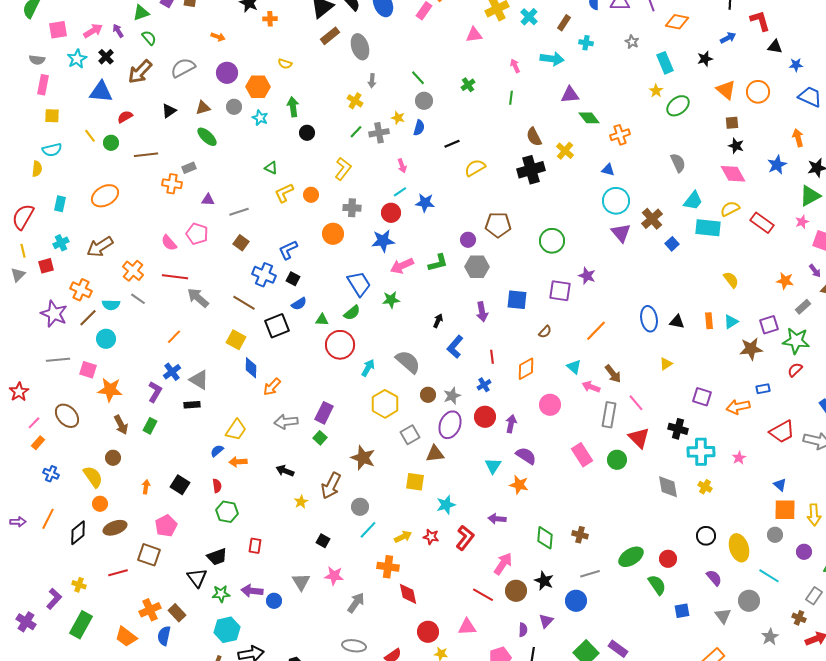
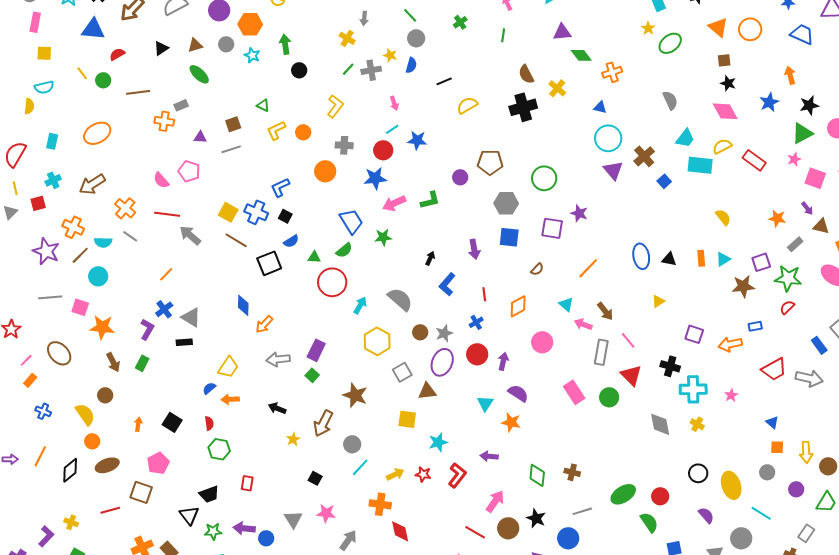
brown square: (241, 243) -> (233, 124), moved, turned 35
gray hexagon: (477, 267) -> (506, 203), moved
yellow square: (236, 340) -> (228, 212), moved
orange square: (785, 510) -> (777, 447), size x0.6

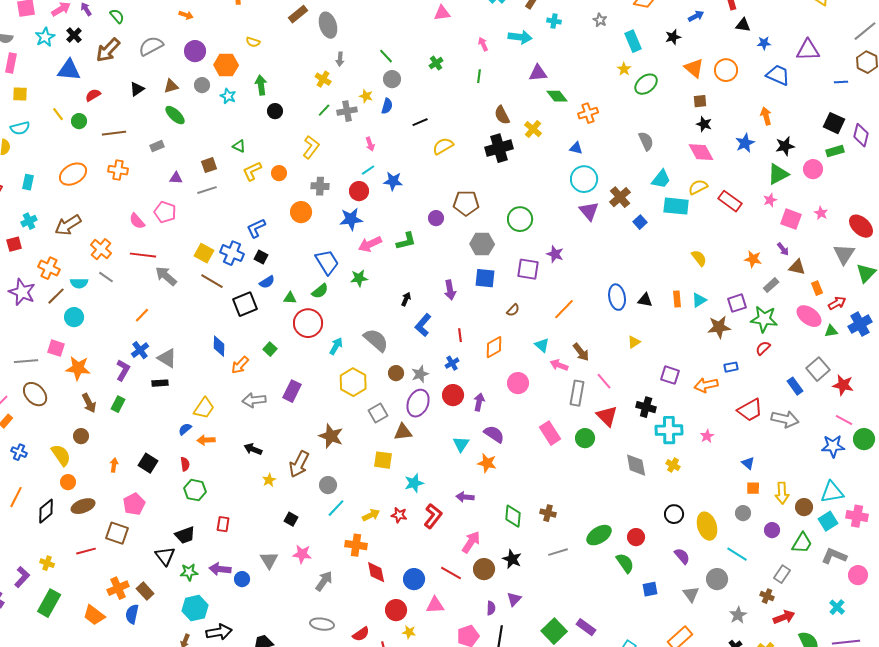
orange cross: (164, 121) -> (118, 170), moved
gray line: (50, 297) -> (26, 361), moved
green square: (312, 375) -> (270, 349), moved
blue circle: (568, 538) -> (414, 579), moved

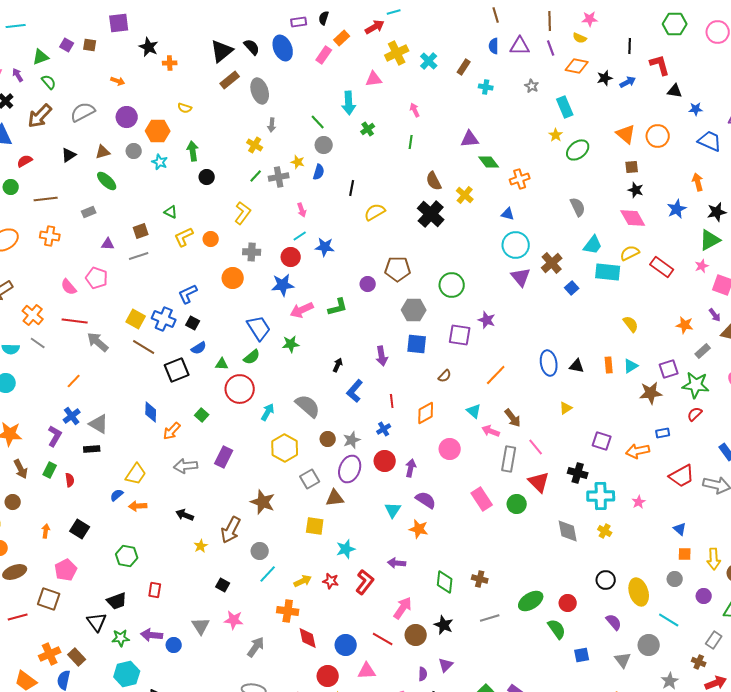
cyan arrow: (520, 37) -> (349, 103), moved, turned 80
black star: (673, 37) -> (605, 78), moved
black line: (420, 122) -> (352, 188), turned -56
black cross: (499, 148) -> (431, 214), turned -32
red semicircle: (185, 464) -> (70, 480), moved

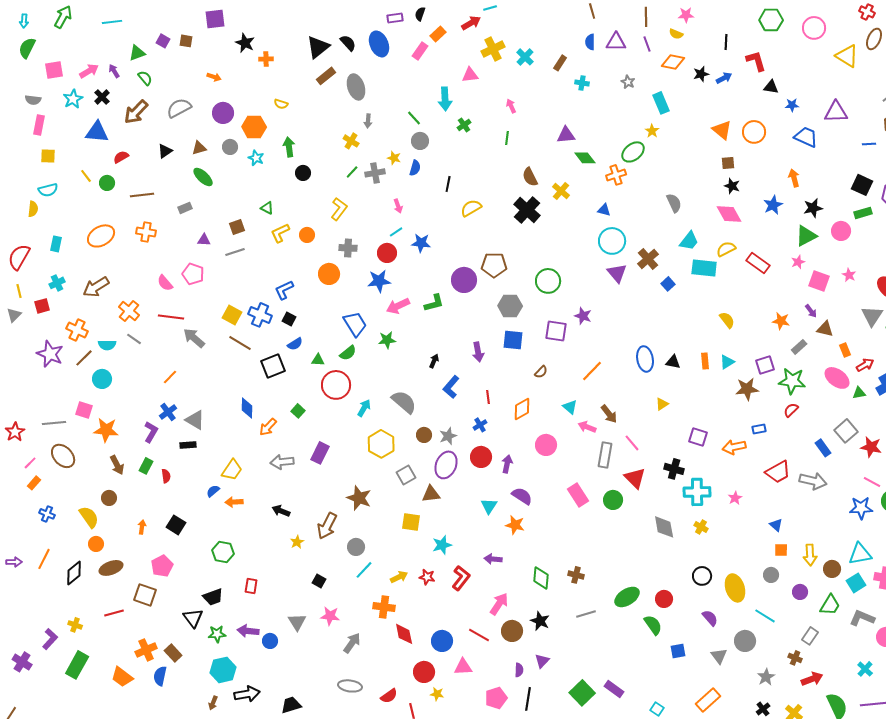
green ellipse: (578, 150) -> (633, 152), moved
purple circle: (368, 284) -> (464, 280), size x1.6

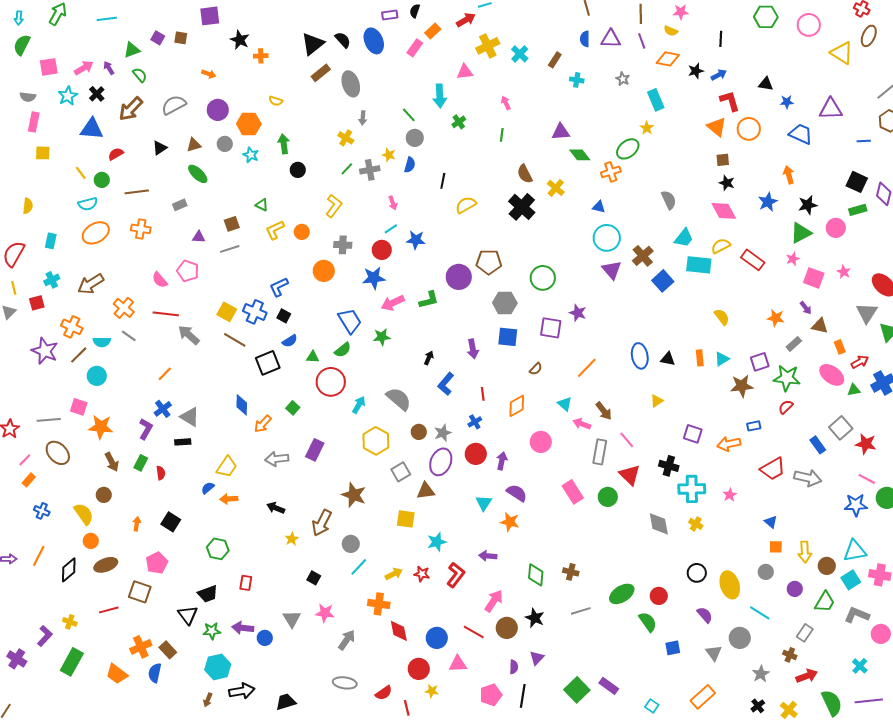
red L-shape: (756, 61) -> (730, 101), moved
cyan semicircle: (48, 190) -> (88, 204), moved
blue square: (668, 284) -> (663, 281), size x1.5

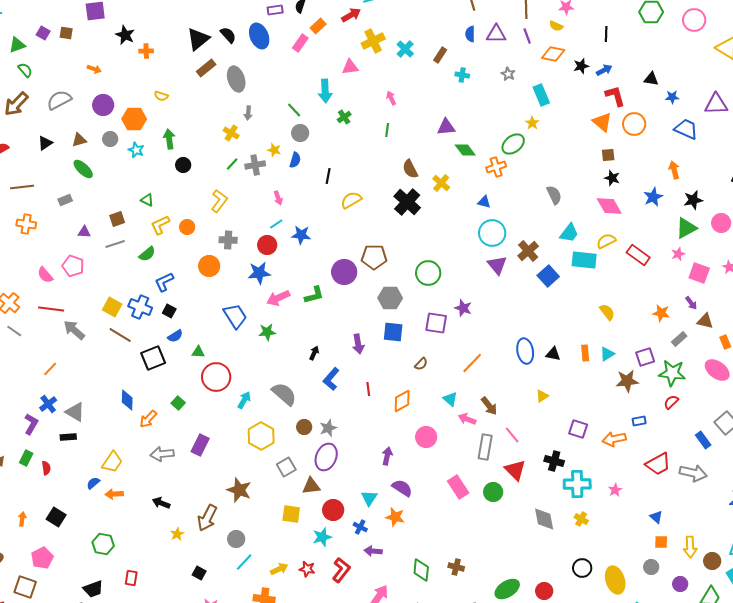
green semicircle: (343, 350) -> (147, 254), moved
blue cross: (475, 422) -> (360, 527), moved, turned -32
red circle: (476, 454) -> (333, 510), moved

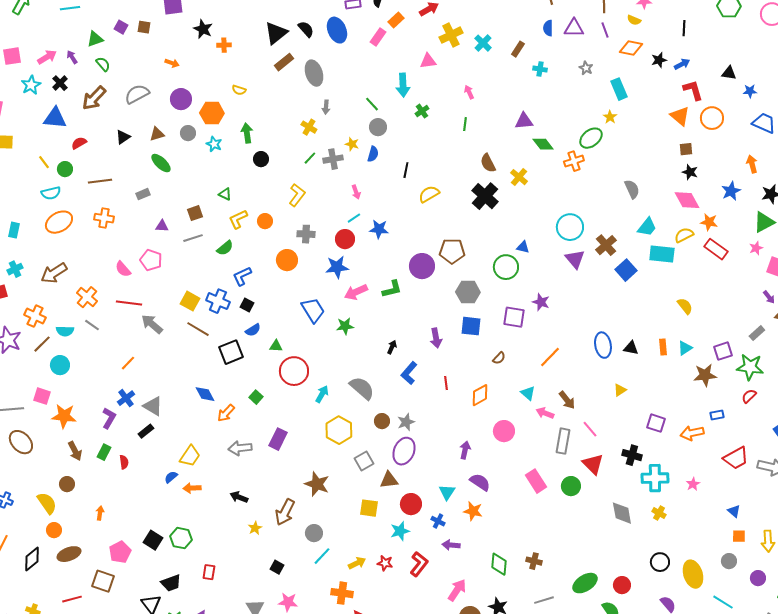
blue triangle: (484, 202) -> (523, 247), moved
orange star: (661, 313) -> (709, 222), moved
blue diamond: (127, 400) -> (205, 394), turned -30
black rectangle: (68, 437) -> (146, 431), turned -35
black square: (56, 517) -> (153, 540), moved

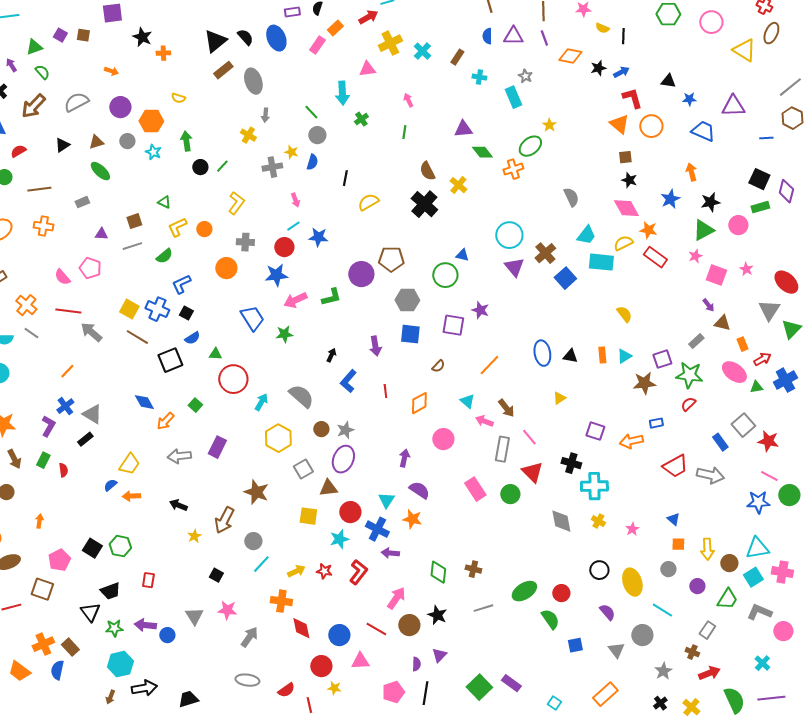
yellow semicircle: (634, 20) -> (602, 28), moved
cyan rectangle: (619, 89) -> (513, 97), moved
green line: (310, 158) -> (222, 166), moved
pink star: (693, 484) -> (632, 529), moved
blue cross: (438, 521) -> (377, 529), size x1.6

